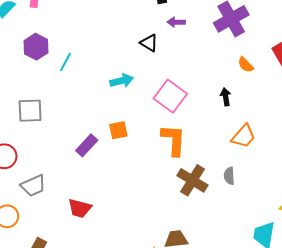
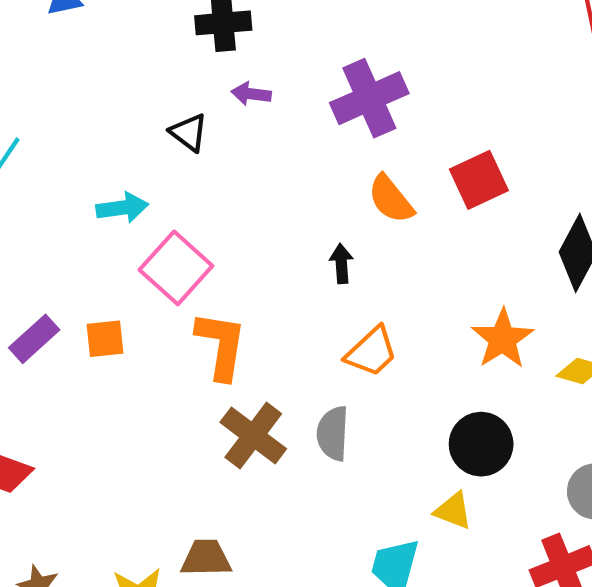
orange semicircle: (246, 65) -> (391, 199), size x1.4
pink square: (170, 96) -> (176, 268), moved
orange square: (118, 130) -> (105, 339), moved
gray semicircle: (229, 176) -> (333, 433), size x1.4

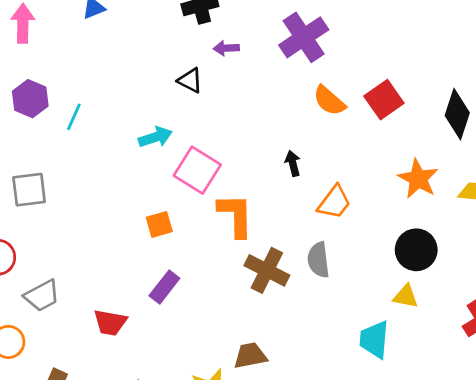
red square: (479, 180) -> (384, 100), moved
black arrow: (341, 264) -> (293, 163), moved
purple rectangle: (34, 339) -> (164, 287), moved

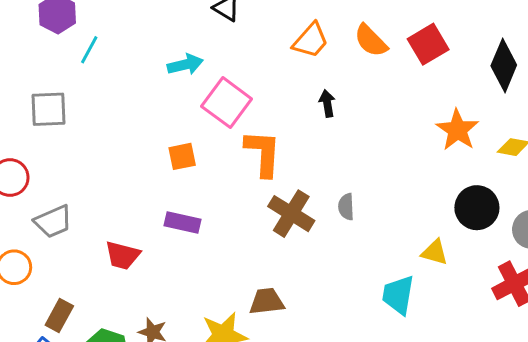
cyan line: (74, 117) -> (89, 50), moved
orange trapezoid: (334, 202) -> (311, 40), moved
black circle: (416, 250) -> (477, 208), moved
gray semicircle: (318, 260) -> (346, 207), size x0.7
purple rectangle: (164, 287) -> (182, 222), turned 60

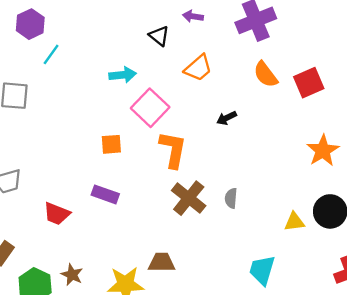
orange trapezoid: (311, 40) -> (198, 68), moved
black arrow: (327, 103) -> (227, 118), turned -114
yellow triangle: (435, 252) -> (294, 222), moved, turned -30

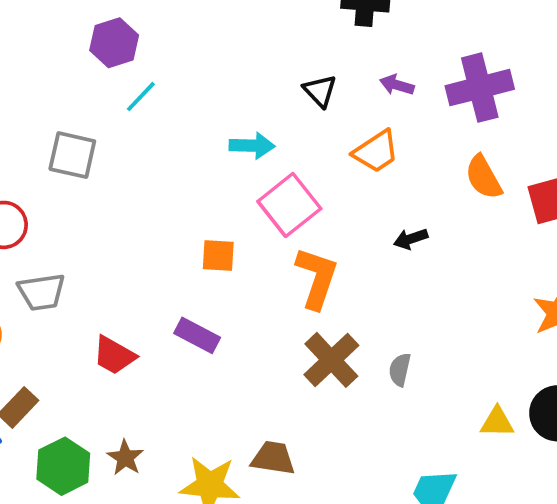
purple arrow: (193, 16) -> (397, 85), moved

